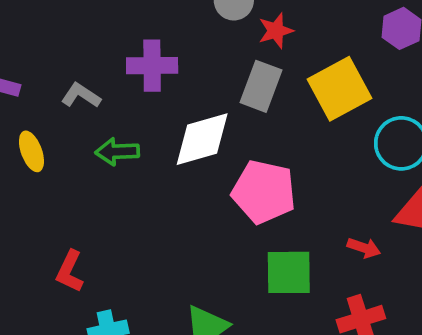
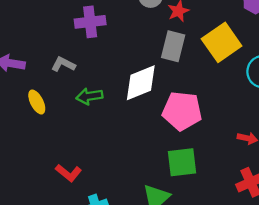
purple cross: (152, 66) -> (90, 22), moved
red L-shape: (70, 271) -> (69, 173), turned -70
green square: (289, 272) -> (182, 162), moved

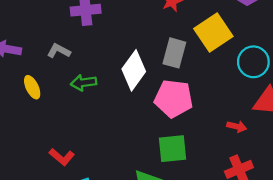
gray rectangle: (173, 46) -> (174, 53), moved
white diamond: (141, 83) -> (134, 70), turned -33

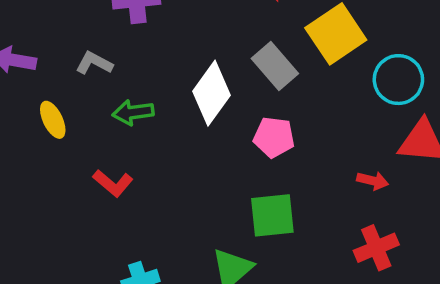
gray rectangle: (174, 53) -> (275, 66), turned -56
pink pentagon: (174, 99) -> (274, 137), size x0.7
red L-shape: (62, 157) -> (113, 183), moved

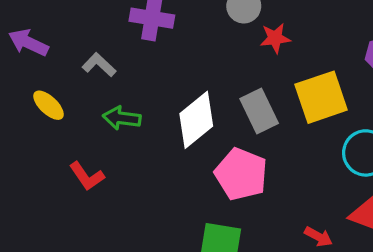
yellow ellipse: (53, 120) -> (49, 105), turned -36
pink pentagon: (274, 137) -> (241, 174), size x1.4

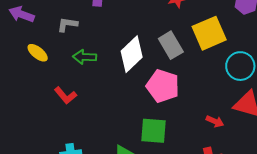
gray L-shape: (99, 65) -> (67, 24), turned -30

